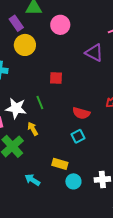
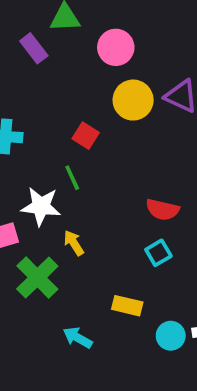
yellow circle: (25, 45) -> (133, 100), moved
red square: (56, 78) -> (86, 136), moved, turned 32
green line: (40, 103) -> (72, 178), moved
cyan circle: (73, 181) -> (171, 336), moved

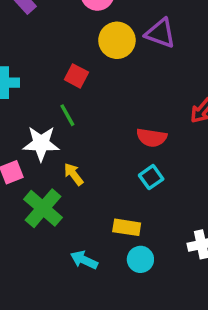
cyan circle: (171, 336) -> (140, 259), moved

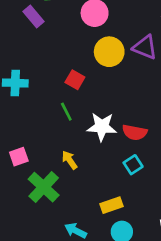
white star: (41, 143) -> (102, 127), moved
yellow rectangle: (127, 227) -> (112, 205), turned -30

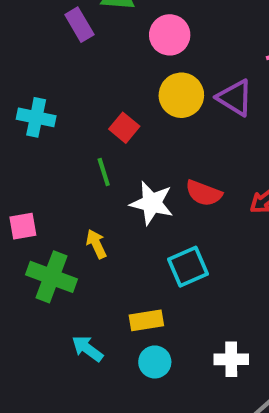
red semicircle: (135, 132) -> (204, 193), moved
cyan square: (133, 165) -> (188, 267), size x1.4
green cross: (44, 187) -> (51, 277), turned -32

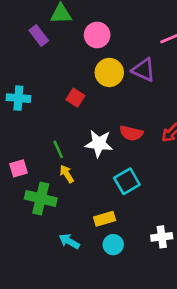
green line: (104, 172) -> (58, 149), moved

